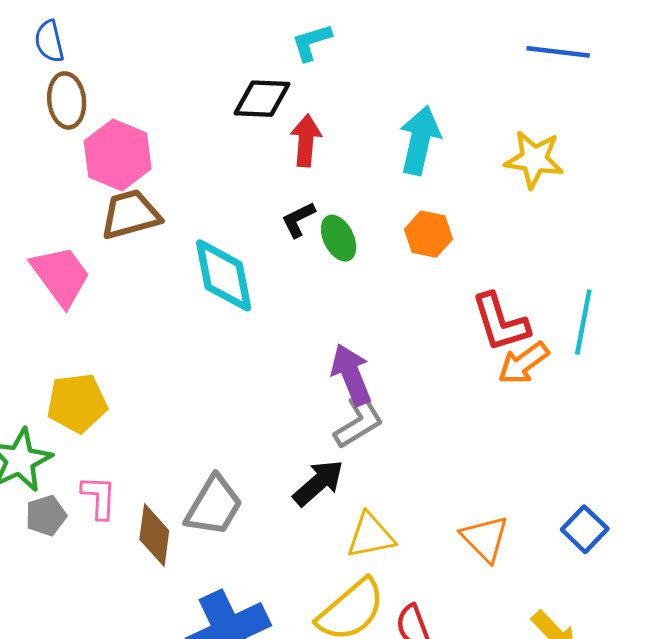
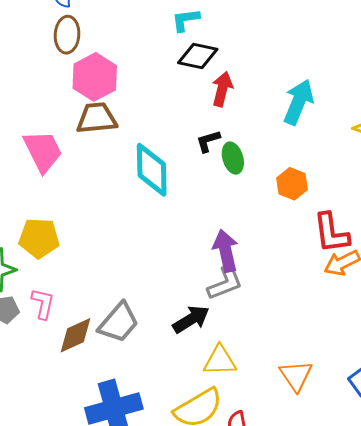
cyan L-shape: (311, 42) -> (186, 20), moved
orange hexagon: (429, 234) -> (292, 184), moved
brown diamond: (154, 535) -> (75, 335), turned 48

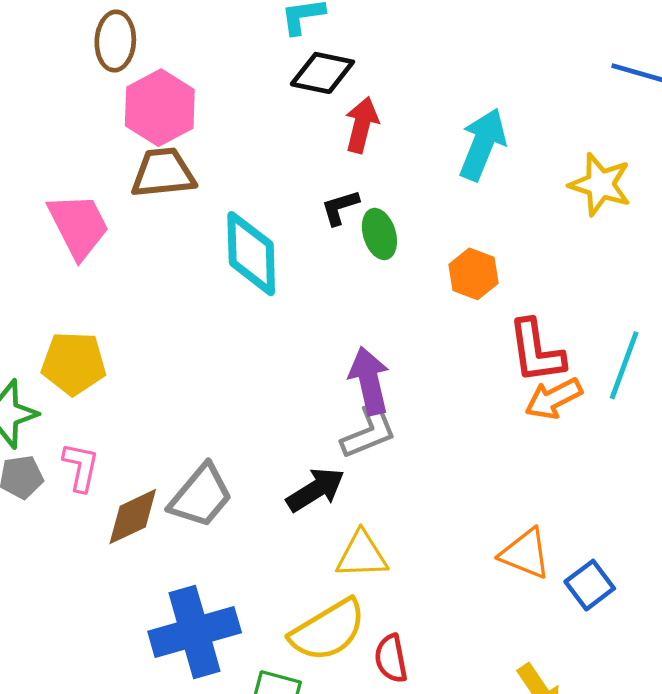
orange triangle: (296, 376) -> (525, 554), moved, turned -33

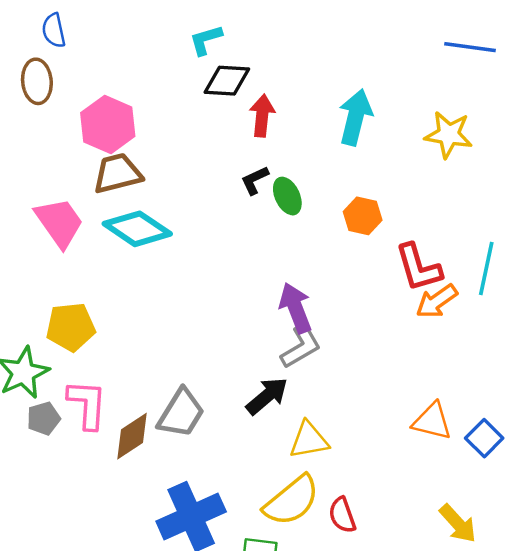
brown ellipse: (115, 41) -> (37, 81), moved
cyan diamond: (251, 254) -> (137, 229), moved, turned -46
pink L-shape: (81, 467) -> (87, 404), size x1.4

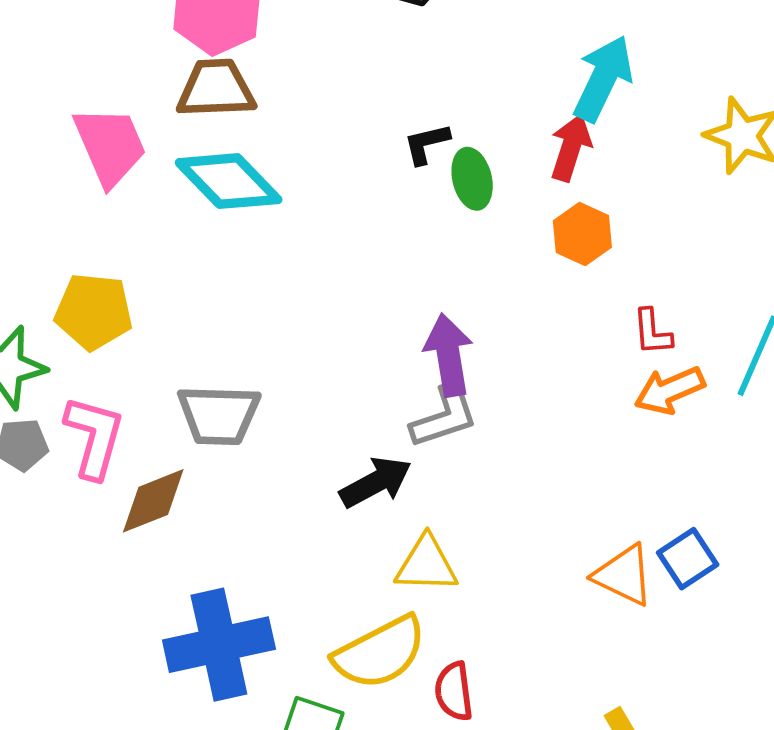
red arrow: (262, 116) -> (571, 148), moved
red L-shape: (418, 267) -> (652, 332), size x0.6
gray trapezoid: (181, 413) -> (219, 415), moved, turned 48
blue square: (484, 438) -> (688, 559), moved

